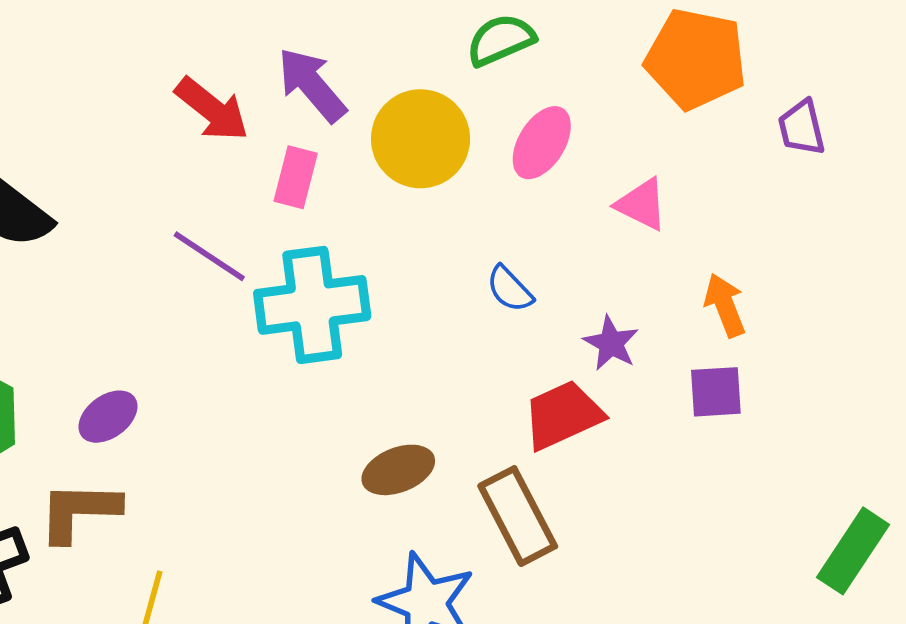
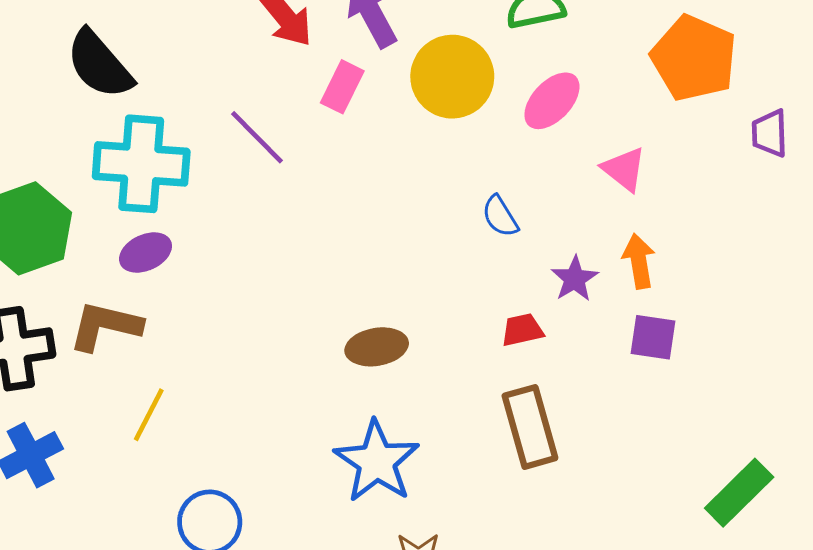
cyan cross: (312, 305) -> (141, 164), moved
orange arrow: (725, 305) -> (639, 261), moved
red trapezoid: (563, 415) -> (522, 330), size x0.6
brown rectangle: (518, 516) -> (530, 427), moved

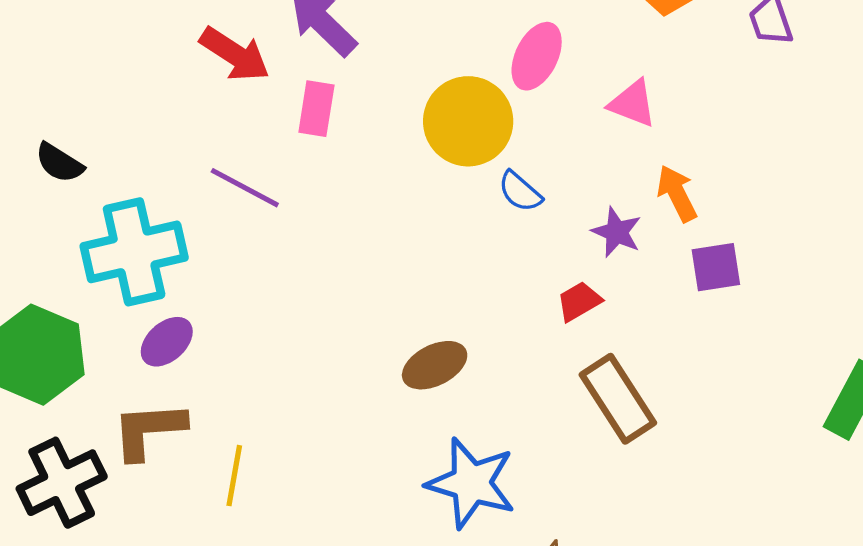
black semicircle: (99, 64) -> (59, 163), size x0.6
yellow circle: (452, 77) -> (468, 121), moved
yellow line: (149, 415) -> (234, 476), moved

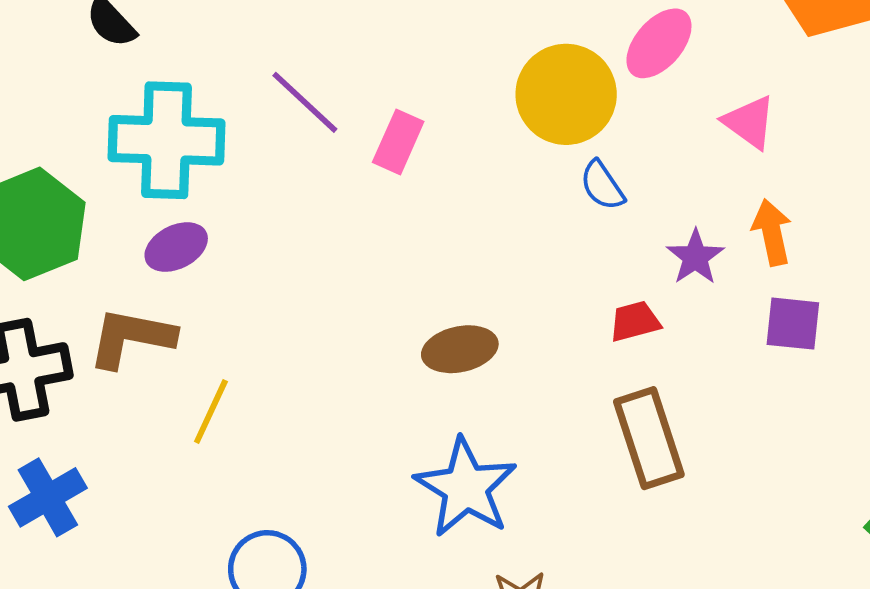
pink rectangle: (316, 109) -> (398, 142), moved

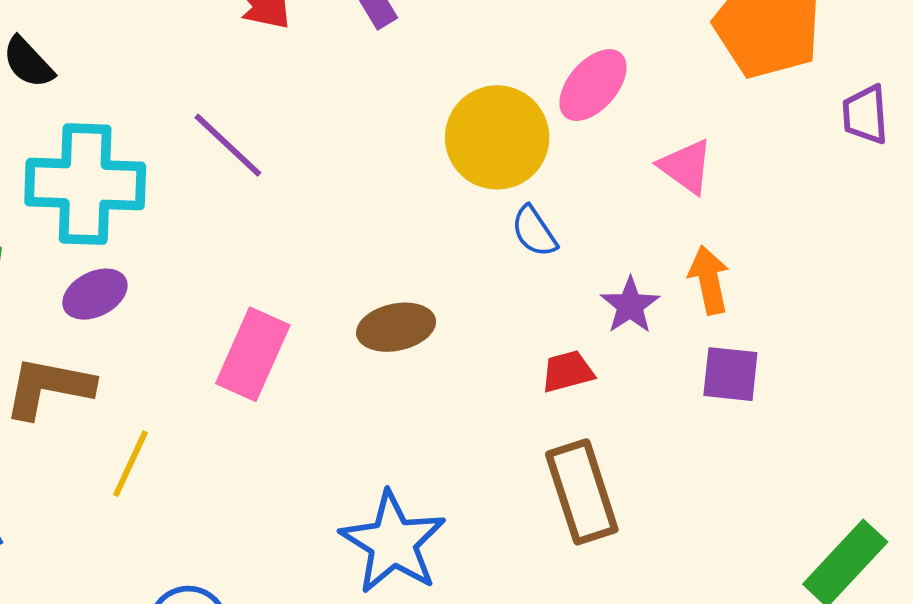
pink rectangle: (398, 142) -> (253, 354), moved, size x1.4
brown ellipse: (460, 349) -> (396, 327), moved

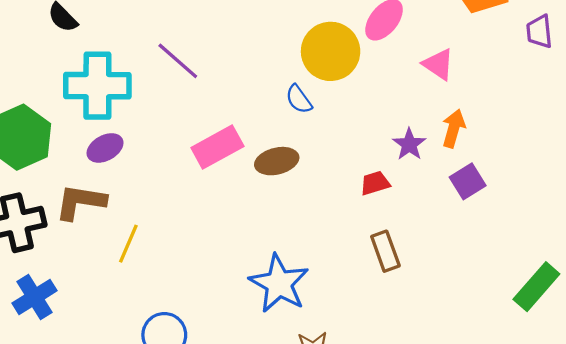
blue semicircle: (534, 231) -> (299, 99), moved
orange arrow: (709, 280) -> (454, 128), turned 30
pink rectangle: (253, 354) -> (217, 147), moved, turned 39
purple square: (730, 374) -> (468, 181), turned -36
brown rectangle: (582, 492) -> (385, 251), size x0.7

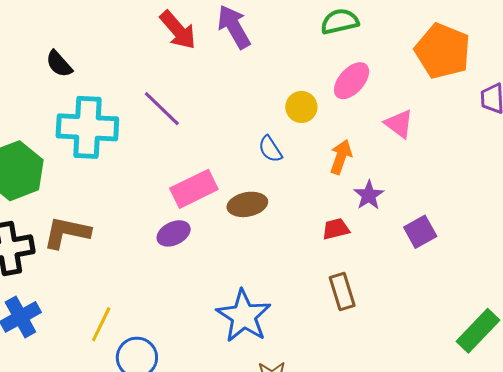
yellow circle: (331, 51) -> (301, 107), size x0.6
orange arrow: (454, 128) -> (341, 157), moved
purple ellipse: (105, 148) -> (174, 233), moved
yellow line: (128, 244) -> (101, 324), moved

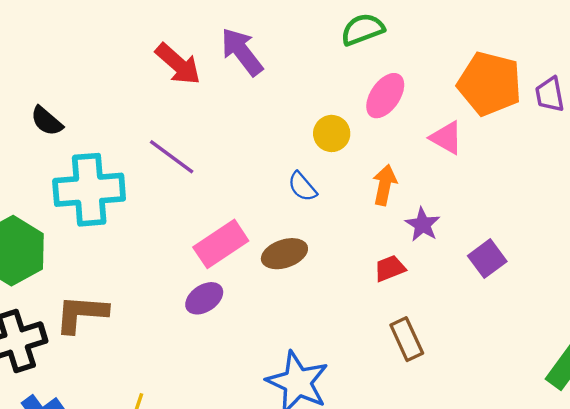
orange pentagon: (443, 51) -> (490, 84), moved

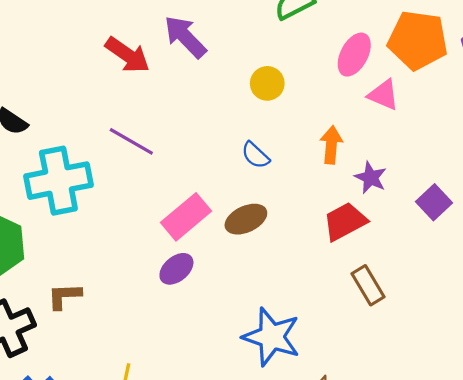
pink ellipse: (385, 96) -> (354, 55), moved
yellow circle: (332, 133) -> (267, 83), moved
red trapezoid: (390, 268) -> (345, 222), size x1.5
brown L-shape: (81, 314) -> (64, 296), size x0.7

